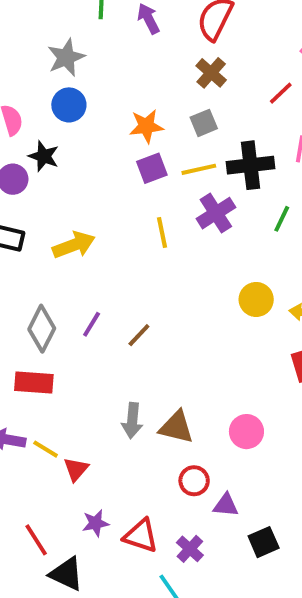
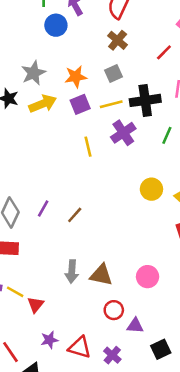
gray star: (66, 57) -> (33, 73), moved
blue circle: (69, 105) -> (56, 25), moved
yellow arrow: (74, 245) -> (43, 104), moved

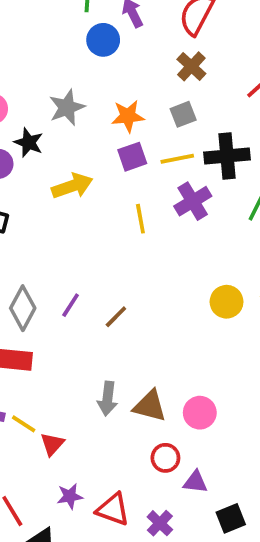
yellow arrow: (43, 104) -> (72, 186), moved
yellow circle: (151, 189) -> (227, 302), moved
pink circle: (148, 277) -> (200, 413), moved

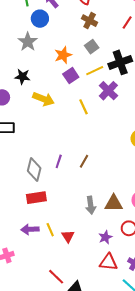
gray star: (67, 107) -> (28, 42), moved
black star: (29, 143) -> (22, 77), moved
yellow arrow: (72, 186) -> (44, 99), turned 55
yellow line: (24, 424) -> (50, 230), turned 48
purple star: (70, 496) -> (105, 237), moved

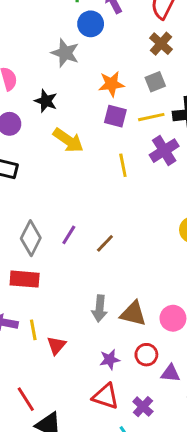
gray star: (28, 42) -> (65, 53), turned -30
purple square: (71, 76) -> (115, 116), turned 35

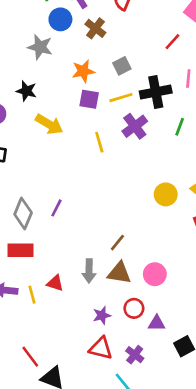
brown cross: (161, 44) -> (95, 28), moved
brown line: (105, 243) -> (117, 243), moved
red triangle: (56, 345) -> (55, 283), moved, turned -48

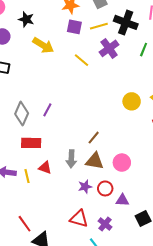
black cross: (156, 92) -> (126, 22), turned 30
yellow line: (99, 142) -> (81, 60), turned -35
red rectangle: (20, 250) -> (31, 143), moved
purple star: (102, 315) -> (85, 187), moved

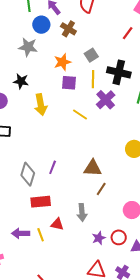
yellow line: (99, 26) -> (93, 79), turned -66
yellow arrow: (43, 45) -> (41, 105), turned 55
brown triangle: (95, 161) -> (93, 168), moved

